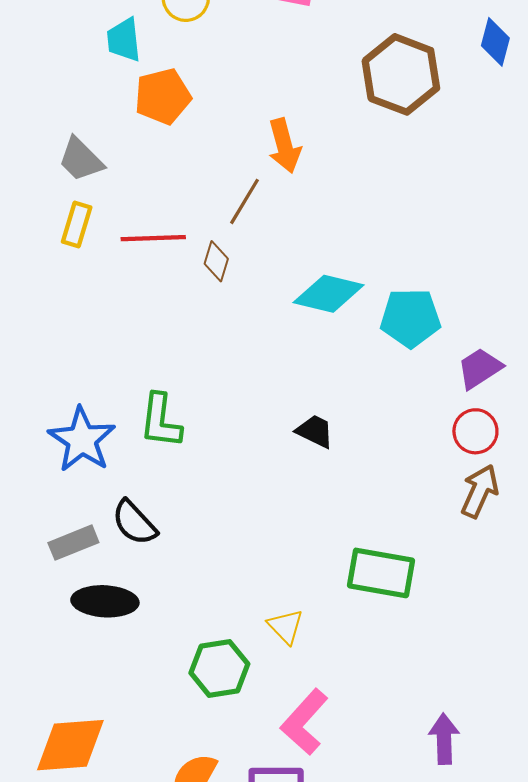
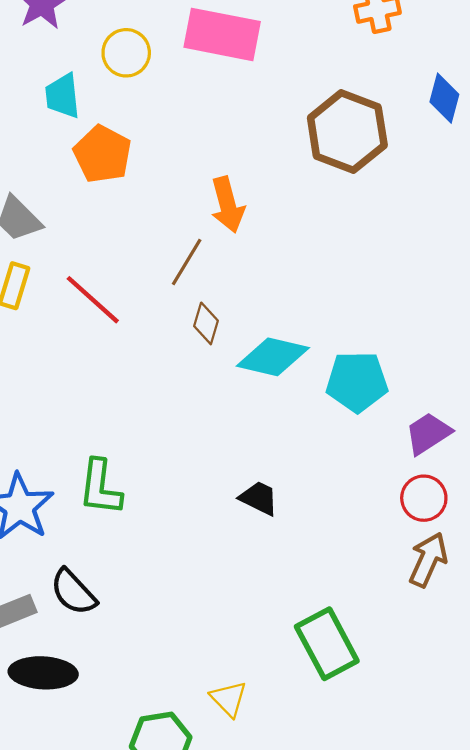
orange pentagon: (163, 96) -> (102, 154), turned -30
red line: (153, 238) -> (93, 300), turned 44
brown diamond: (216, 261) -> (206, 323), moved
green rectangle: (381, 573) -> (327, 644), turned 52

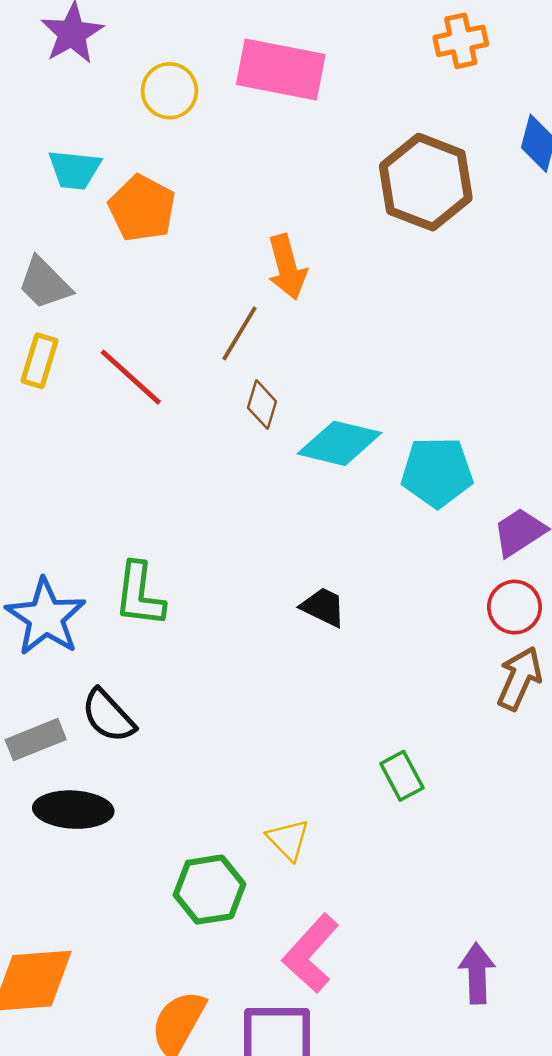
cyan trapezoid: (63, 96) -> (74, 170), moved, turned -78
green rectangle: (327, 644) -> (402, 776), size x0.6

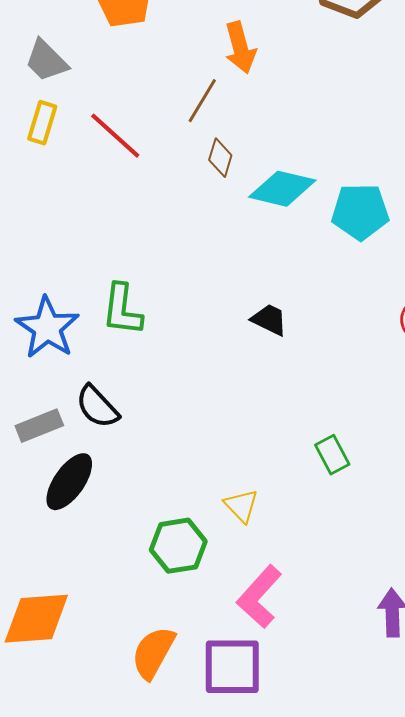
black ellipse: (73, 810) -> (69, 482), turned -58

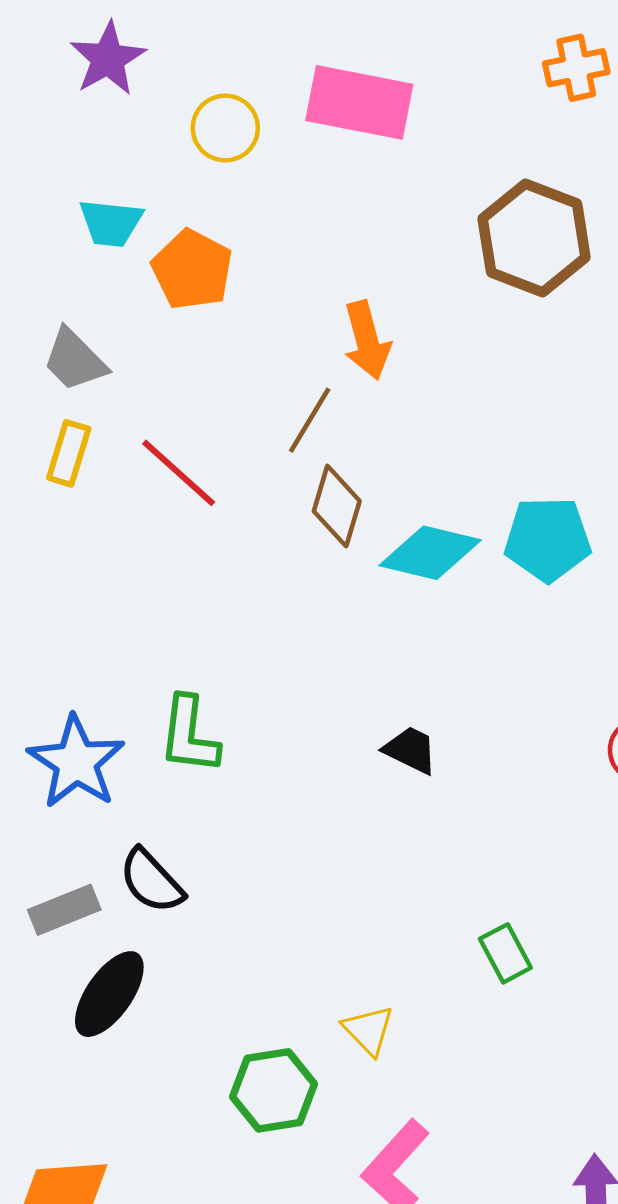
brown diamond: (220, 158) -> (337, 506), size x1.4
cyan pentagon: (360, 212) -> (548, 539), moved

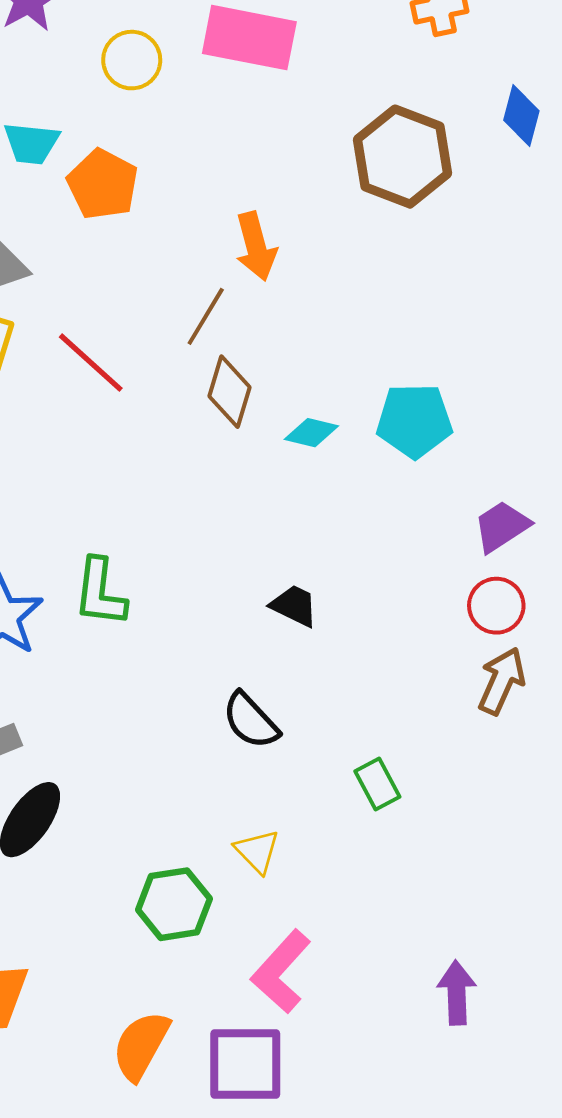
cyan diamond: (430, 553) -> (311, 433), size x0.6
black semicircle: (152, 881) -> (251, 721), moved

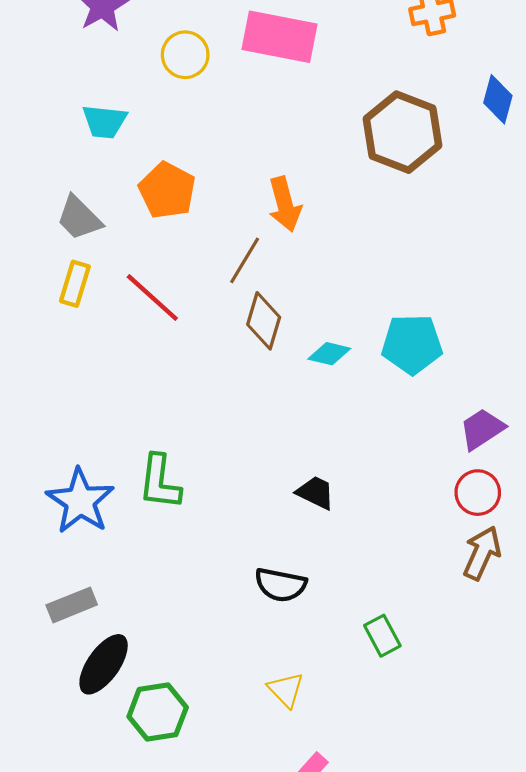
orange pentagon: (103, 184) -> (167, 190), moved
black semicircle: (251, 721) -> (281, 585), turned -36
green hexagon: (174, 904) -> (158, 712), moved

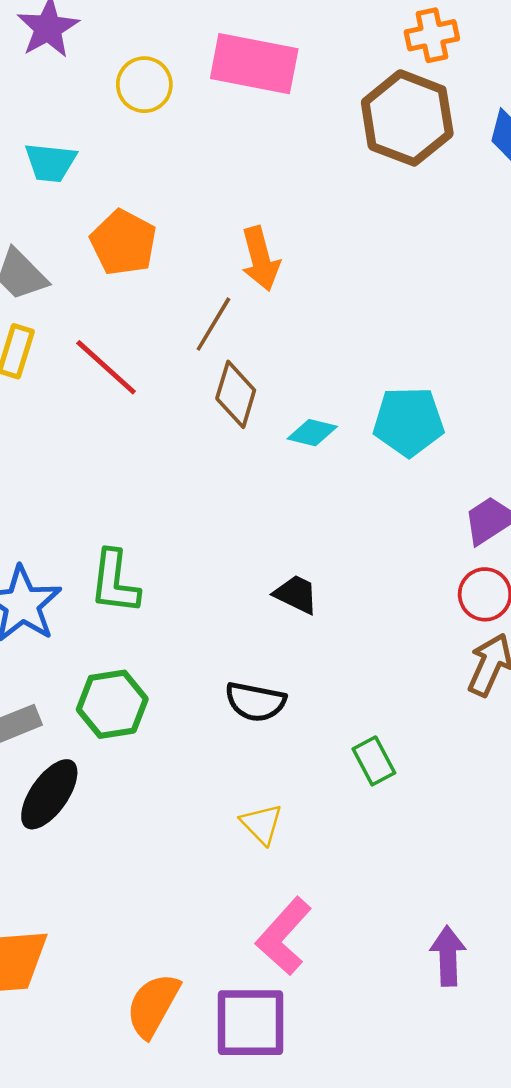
brown hexagon: (402, 132) -> (407, 118), moved
green hexagon: (158, 712) -> (112, 704), moved

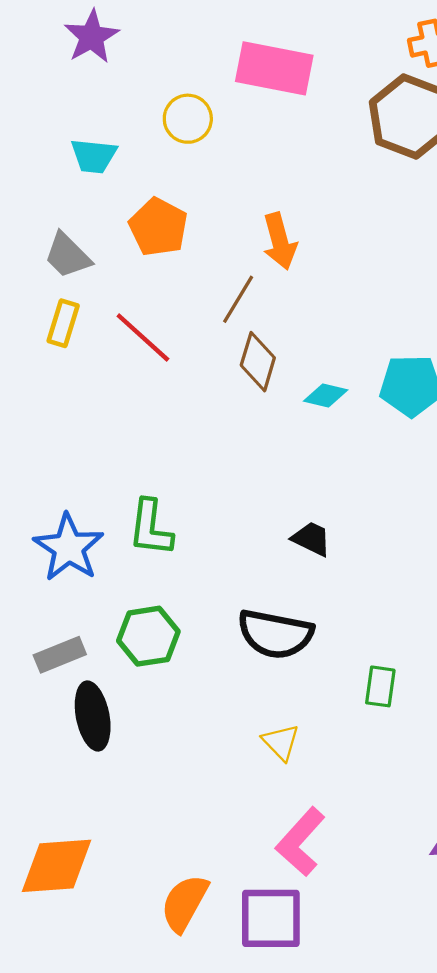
yellow circle: (144, 85) -> (188, 119), moved
black semicircle: (255, 702) -> (275, 634), size x1.4
green rectangle: (374, 761) -> (380, 686), turned 36
black ellipse: (49, 794) -> (93, 716), turned -46

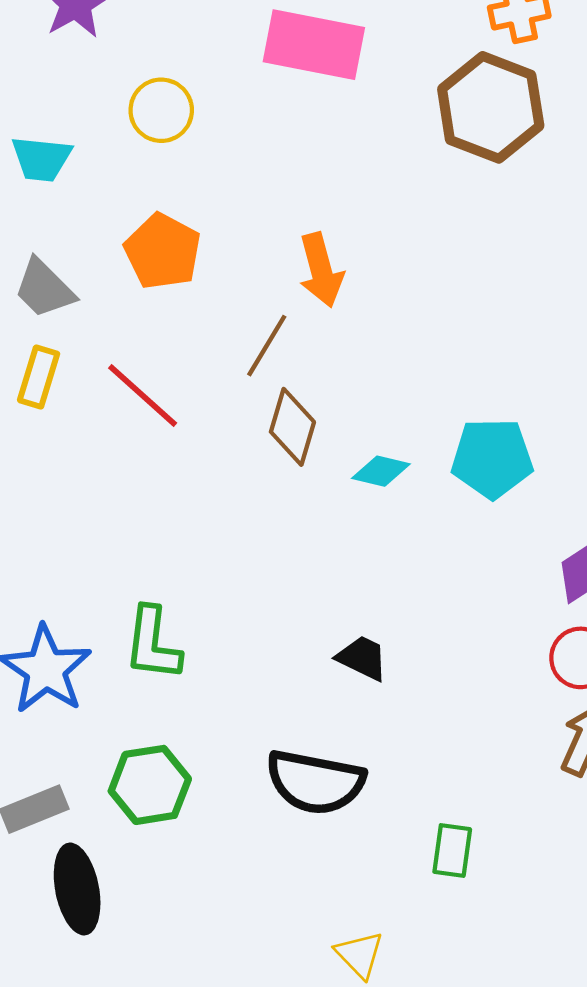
yellow circle: (188, 119) -> (161, 110), moved
cyan trapezoid: (94, 156) -> (41, 159), moved
yellow triangle: (281, 742) -> (359, 955), moved

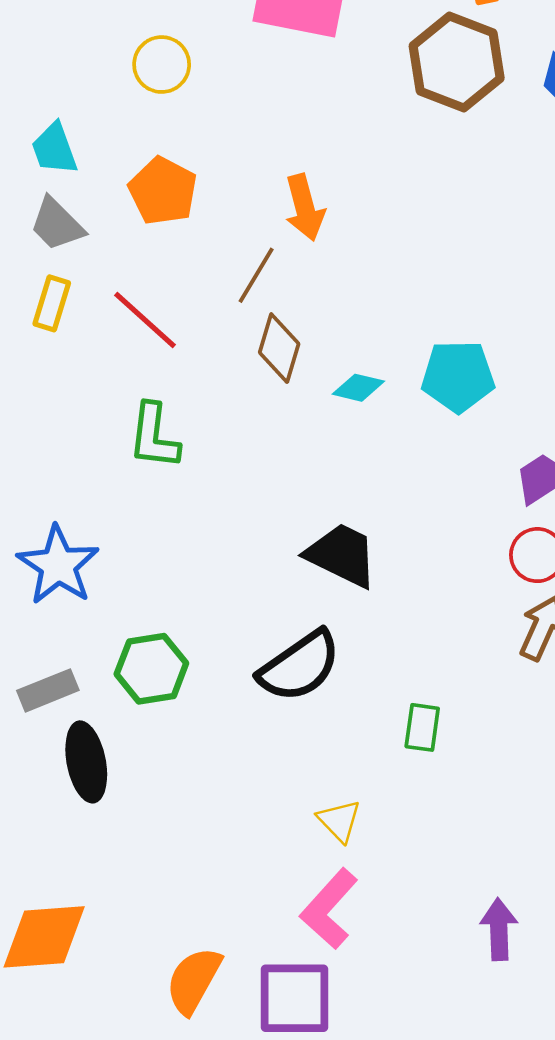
cyan trapezoid: (41, 159) -> (54, 149), moved, turned 64
green L-shape: (153, 644) -> (154, 436), moved
black trapezoid: (362, 658) -> (342, 555), size x1.6
black semicircle: (315, 782) -> (300, 666), turned -46

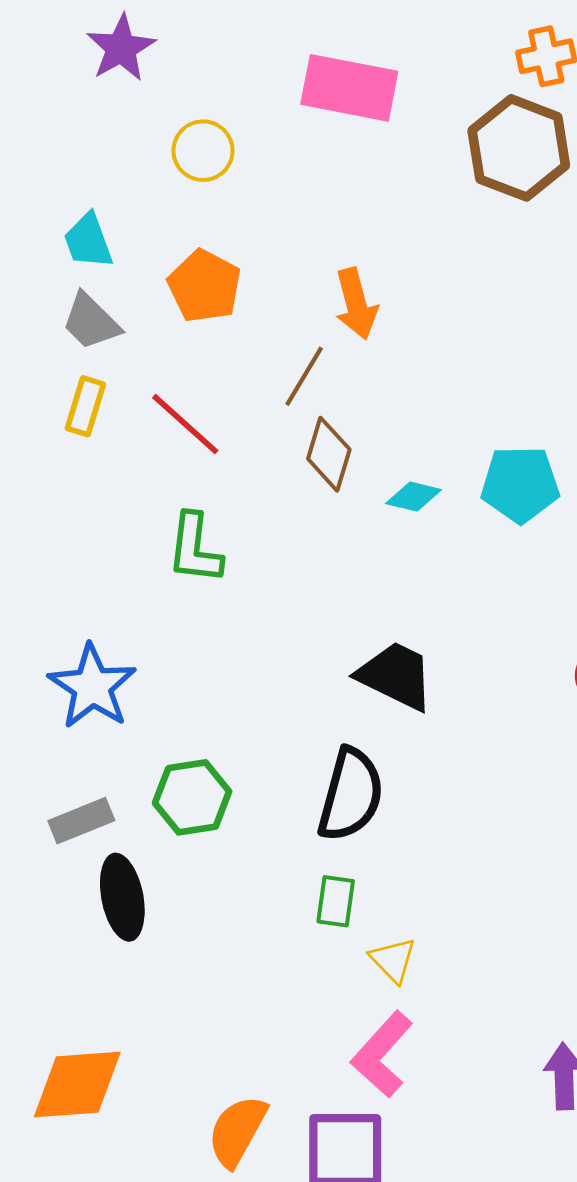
black semicircle: (300, 666) -> (351, 795), turned -40
green rectangle: (422, 727) -> (336, 901), moved

